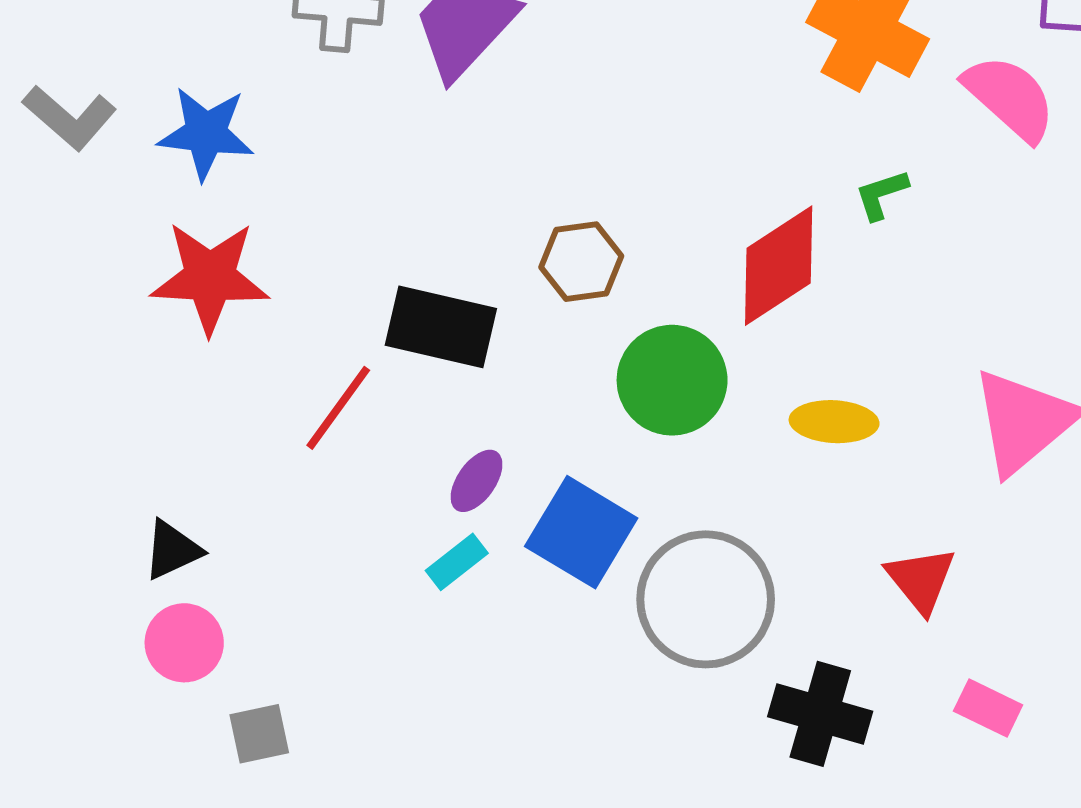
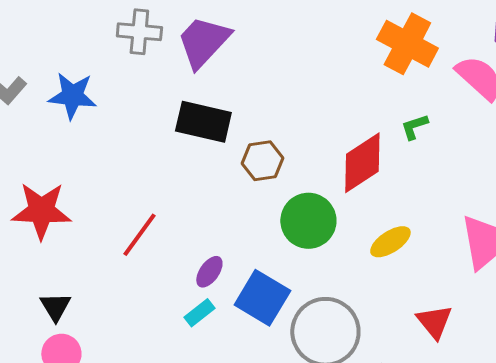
red star: (210, 277) -> (41, 211), moved
black rectangle: (441, 327) -> (203, 122), moved
yellow ellipse: (834, 422) -> (390, 242), turned -36
black triangle: (172, 550) -> (55, 307), turned -36

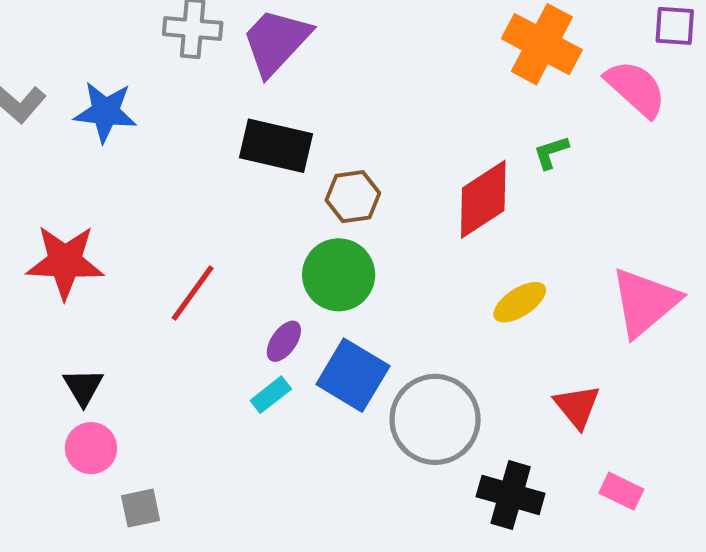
green circle: (308, 221) -> (339, 275), moved

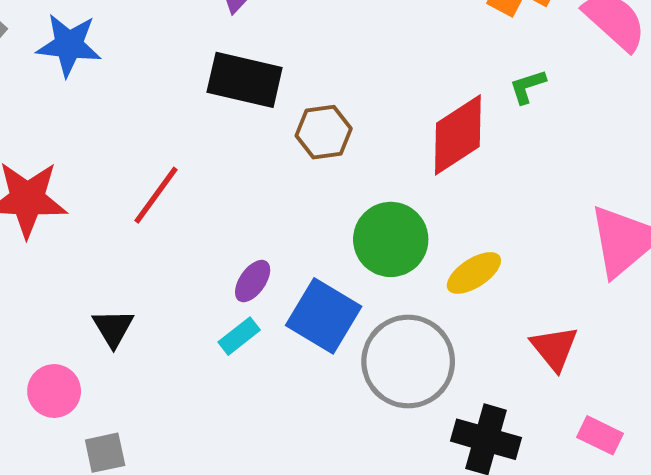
green circle: (339, 275) -> (391, 239), moved
red line: (193, 293) -> (156, 195), moved
yellow ellipse: (520, 302) -> (474, 273), moved
black triangle: (83, 387) -> (113, 328), moved

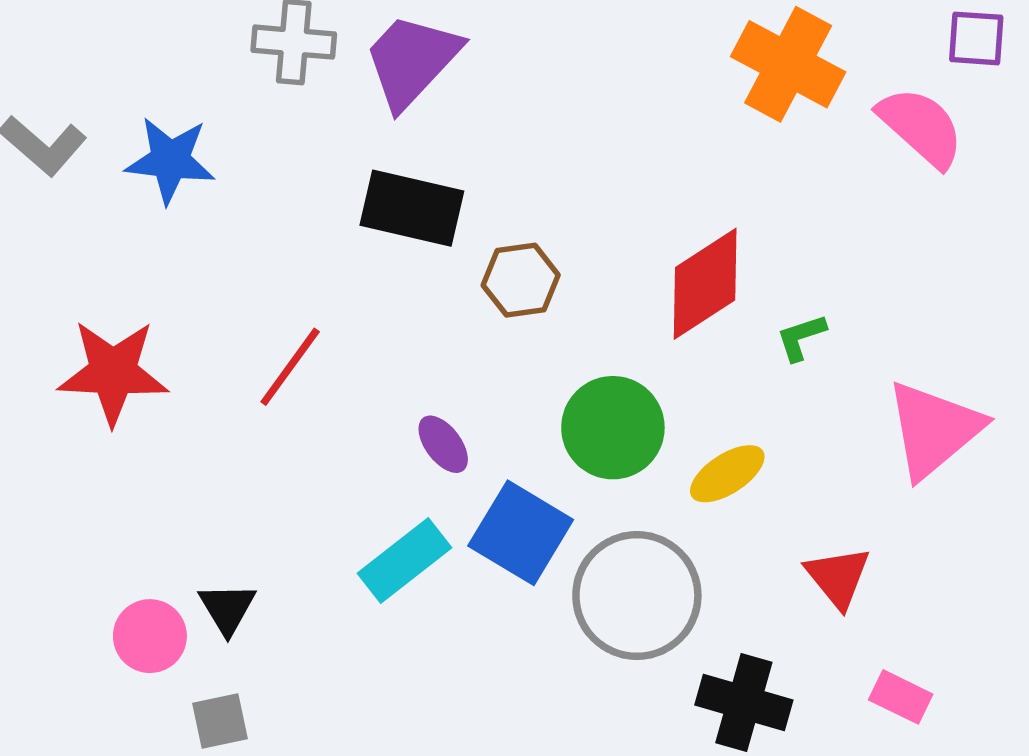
green L-shape: (528, 87) -> (801, 337), moved
purple ellipse: (253, 281) -> (443, 444), moved, turned -72
black triangle: (113, 328) -> (227, 608), moved
cyan rectangle: (239, 336) -> (404, 560), size x1.6

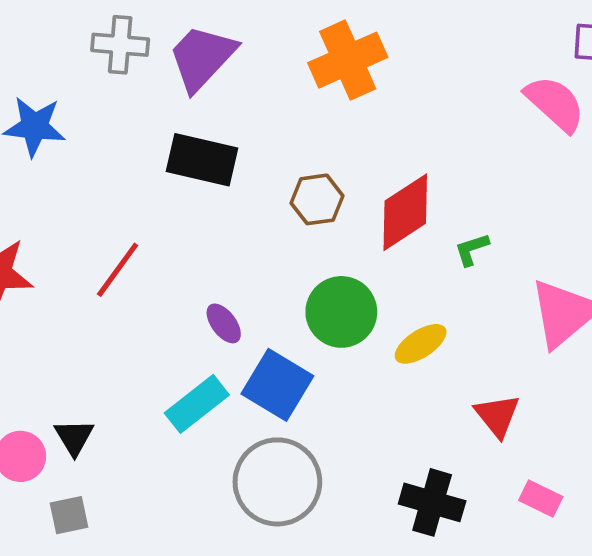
orange cross: (788, 64) -> (348, 60), moved, turned 38
brown hexagon: (521, 280) -> (317, 199), moved
gray circle: (637, 595) -> (277, 482), moved

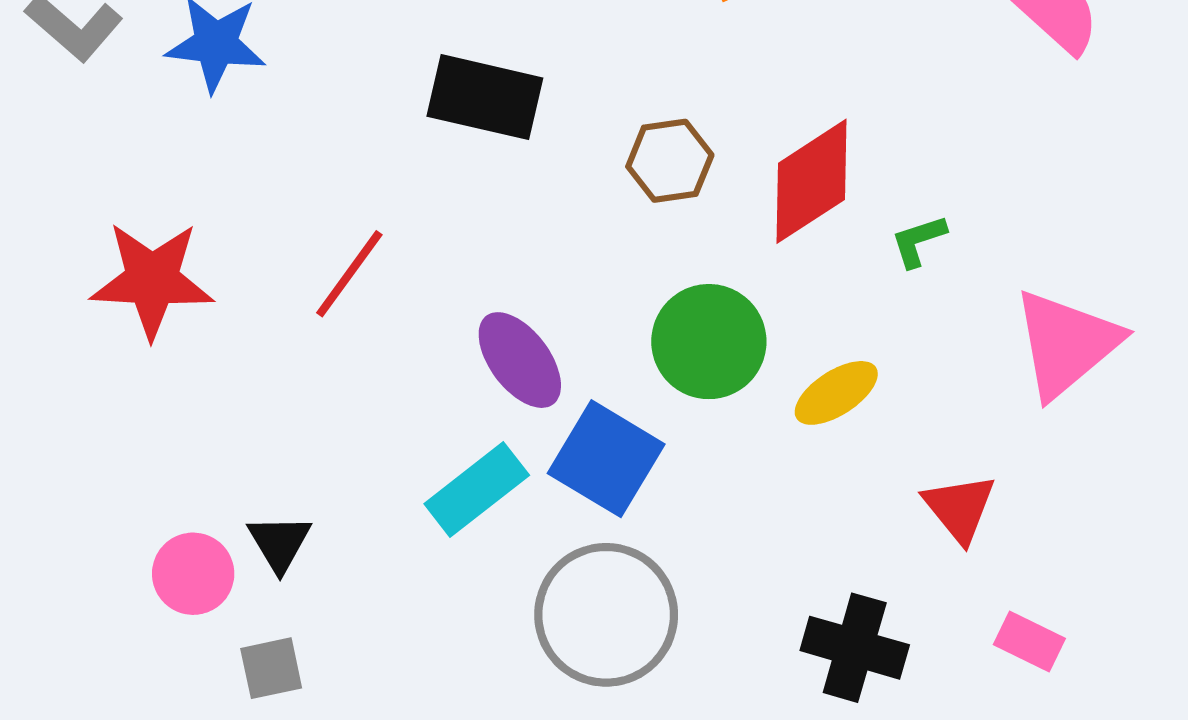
purple ellipse: (224, 323) -> (520, 360), size x1.5

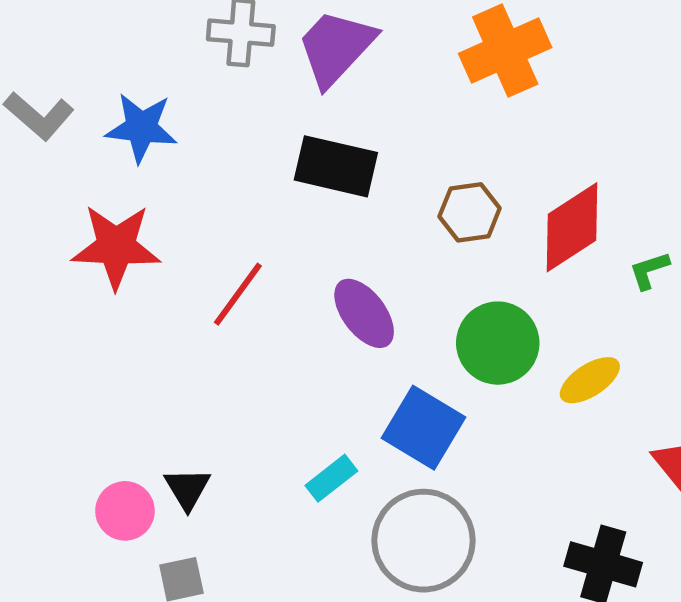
red star: (152, 280) -> (116, 247), moved
purple ellipse: (520, 360) -> (364, 313), moved
cyan rectangle: (477, 489) -> (331, 478), moved, size x0.7

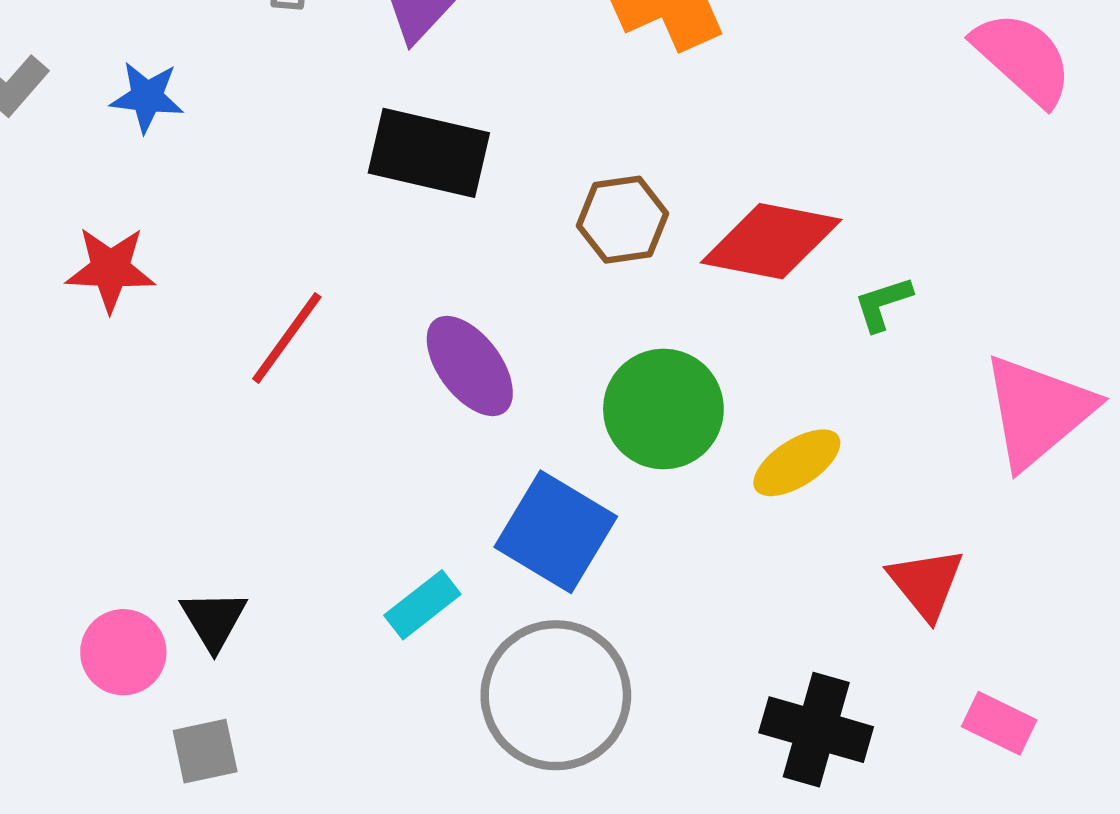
blue star: (141, 128) -> (147, 97), size x0.7
red diamond: (572, 227) -> (771, 241), turned 44
red star: (116, 247) -> (110, 269), size x0.7

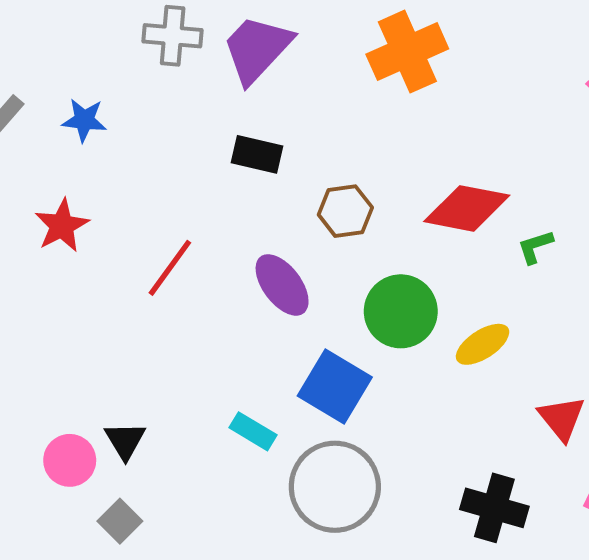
black rectangle: (429, 153) -> (257, 154), size x0.7
brown hexagon: (623, 220) -> (345, 211), moved
red star: (110, 269) -> (62, 226), turned -30
cyan rectangle: (422, 605) -> (253, 431), turned 69
gray square: (205, 751) -> (120, 521), turned -33

